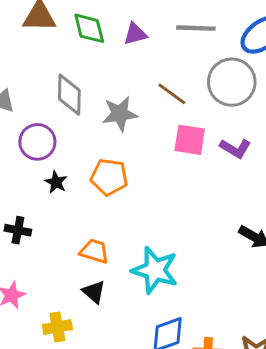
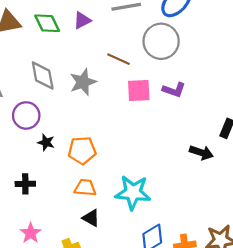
orange pentagon: (109, 177) -> (82, 150), moved

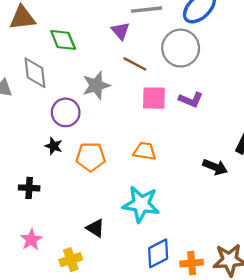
purple triangle: (82, 20) -> (120, 31), moved, turned -48
green diamond: (47, 23) -> (63, 40), moved
gray diamond: (43, 75) -> (35, 73), moved
purple circle: (26, 115) -> (66, 112), moved
orange trapezoid: (85, 188) -> (145, 151), moved

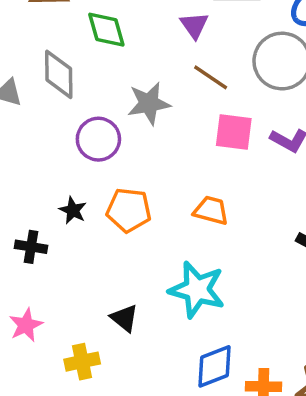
black star: (54, 146) -> (73, 210), moved

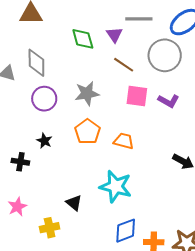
green diamond: (106, 30) -> (83, 39), moved
gray star: (149, 103) -> (87, 93), moved
purple circle: (98, 139) -> (44, 99), moved
orange pentagon: (129, 210) -> (87, 132), moved, turned 30

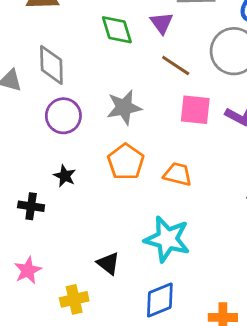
blue diamond: (126, 231) -> (160, 300), moved

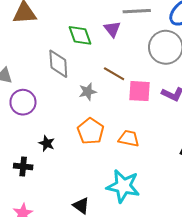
gray diamond: (51, 65) -> (58, 64), moved
brown line: (176, 65) -> (114, 74), moved
gray star: (124, 107) -> (88, 92), size x0.7
purple circle: (63, 116) -> (23, 102), moved

